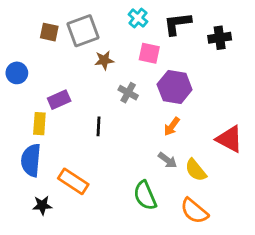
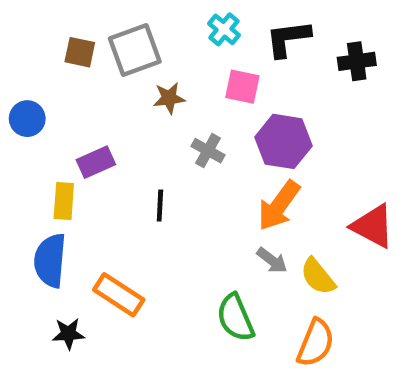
orange arrow: (172, 126) -> (279, 206), size x1.6
orange semicircle: (194, 211) -> (316, 343), turned -108

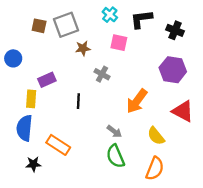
black cross: (357, 61) -> (175, 30), turned 30
purple hexagon: (283, 141) -> (173, 70), moved
gray arrow: (272, 260) -> (114, 131), moved

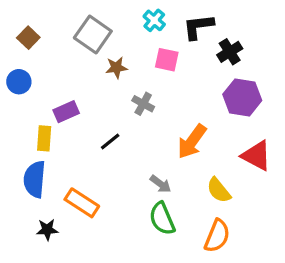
gray square: (66, 25) -> (93, 35), turned -35
brown square: (39, 26) -> (28, 38), moved, turned 32
black cross: (175, 30) -> (230, 52), moved, turned 36
black line: (78, 101) -> (110, 141), turned 48

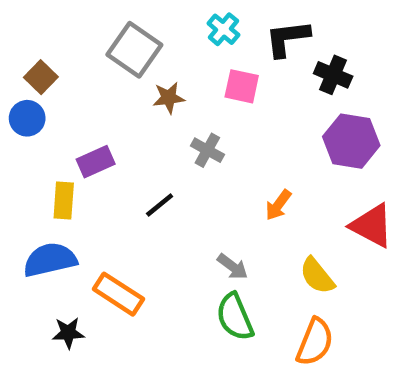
brown square: (28, 38) -> (41, 77), moved
black cross: (230, 52) -> (333, 75), turned -35
orange arrow: (192, 141) -> (278, 205), size x0.6
blue semicircle: (35, 179) -> (50, 260), turned 72

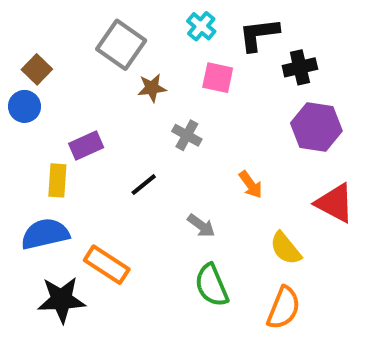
black cross: (333, 75) -> (300, 67), turned -36
orange arrow: (278, 205) -> (251, 185), turned -72
gray arrow: (233, 267) -> (201, 226), moved
black star: (68, 333) -> (61, 300), size x1.6

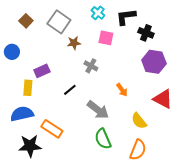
black cross: (300, 67) -> (146, 33), turned 35
brown square: (37, 69) -> (26, 21), moved
gray arrow: (201, 226) -> (98, 110), size x1.6

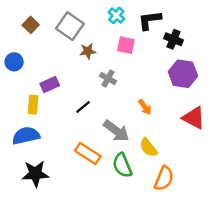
yellow semicircle: (139, 121) -> (148, 148), moved
orange rectangle: (52, 129) -> (88, 153), moved

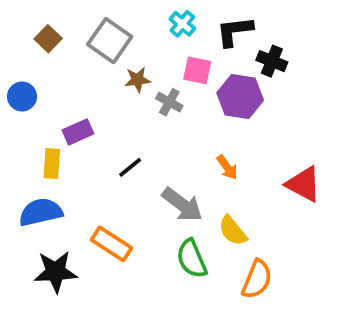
purple hexagon: (183, 74) -> (240, 96), moved
gray cross: (108, 78) -> (169, 102), moved
orange rectangle: (88, 153) -> (112, 244), moved

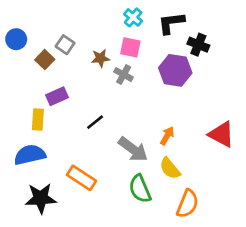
brown square: (48, 39) -> (45, 60), moved
gray square: (110, 41) -> (65, 45), moved, size x0.6
pink square: (197, 70) -> (130, 47), moved
blue circle: (22, 96) -> (16, 39), moved
orange arrow: (227, 167) -> (167, 136), moved, turned -114

